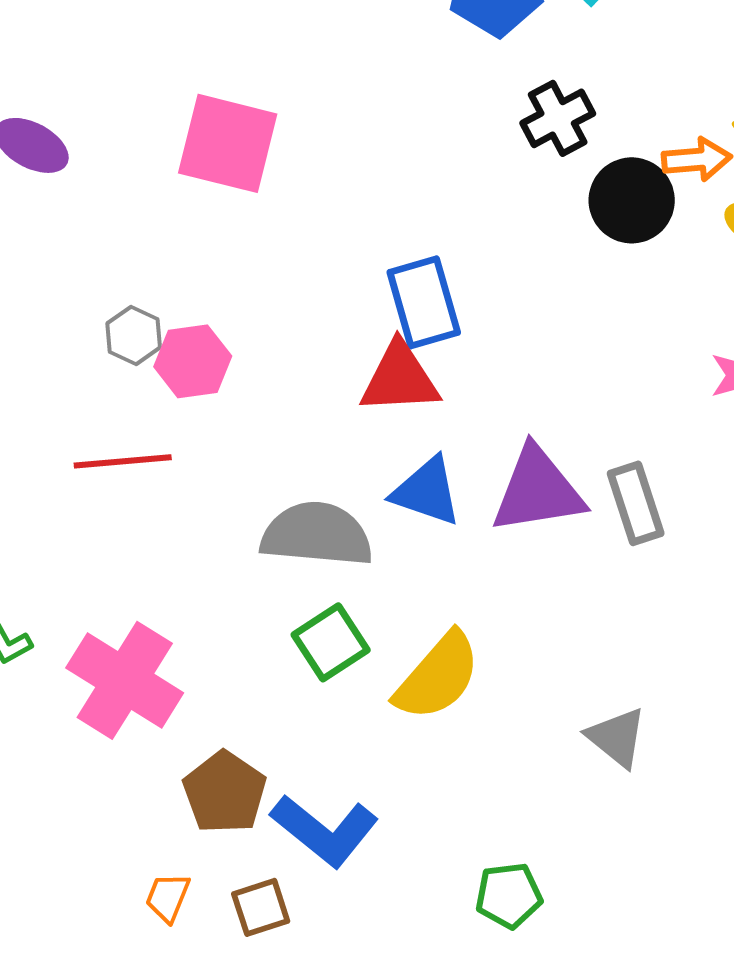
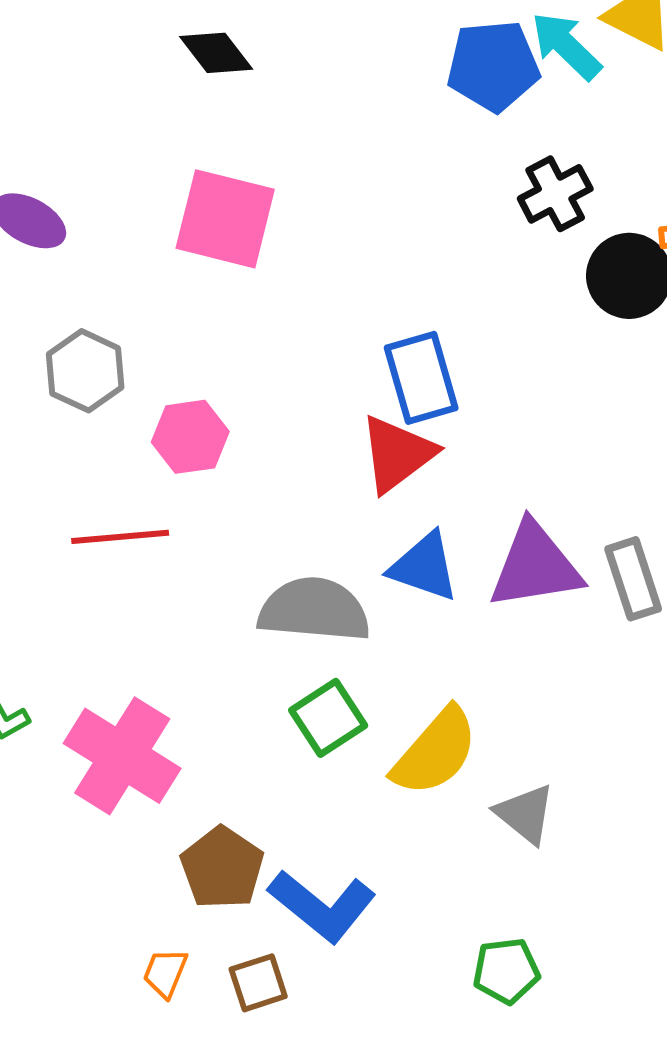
gray hexagon: (134, 335) -> (85, 371), moved, size x1.4
red triangle: (400, 378) -> (397, 454), turned -34
gray triangle: (617, 737) -> (525, 814), moved

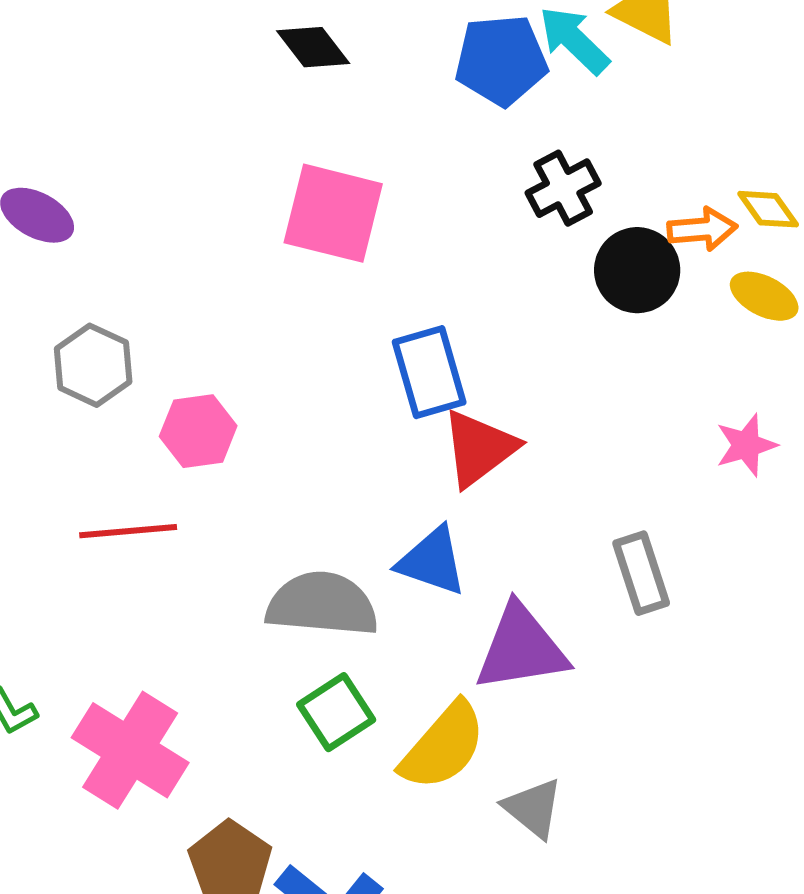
black diamond: (216, 53) -> (313, 47), moved
pink square: (225, 219) -> (333, 213), moved
red triangle: (397, 454) -> (479, 448), moved
purple triangle: (535, 566) -> (521, 648), moved

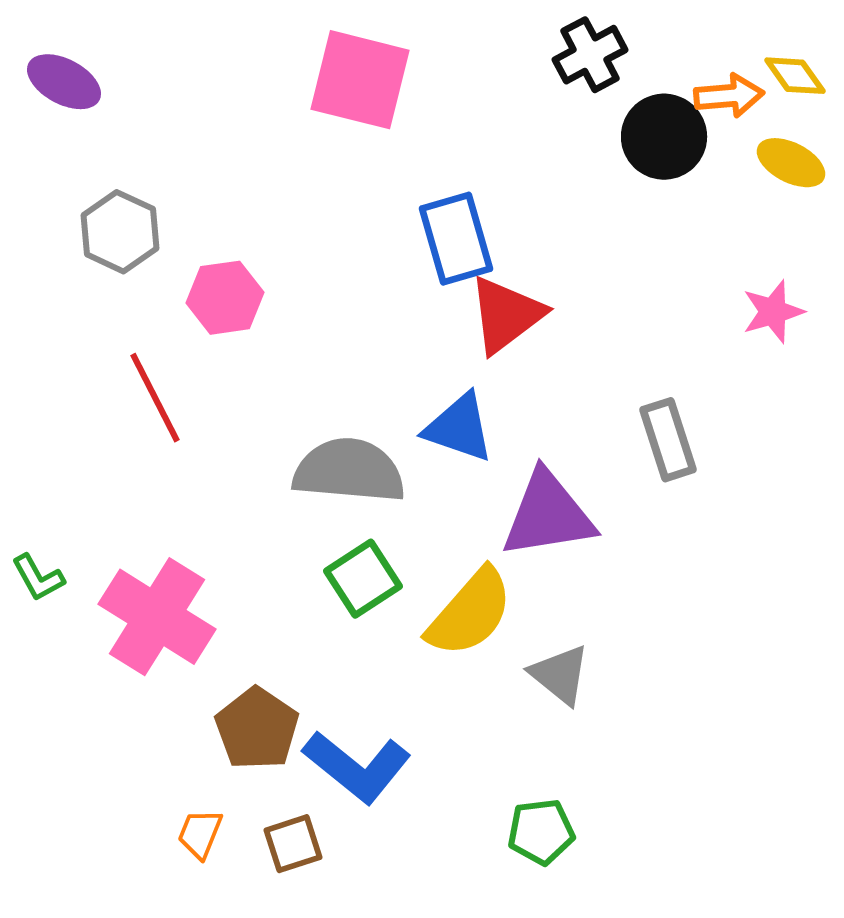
red line: (128, 531) -> (155, 398), turned 68

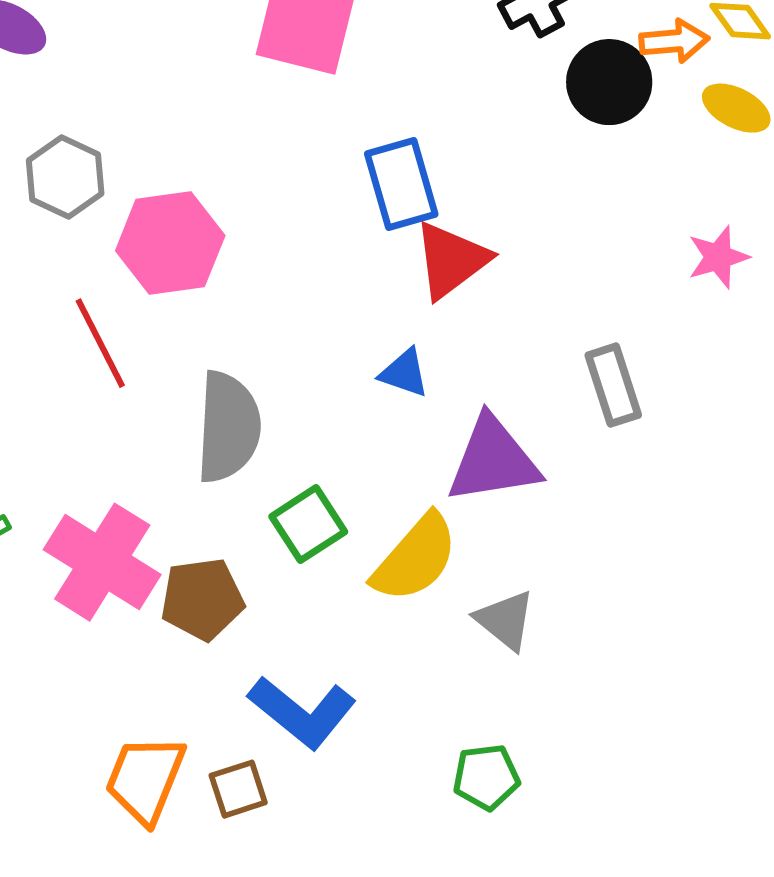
pink hexagon: (225, 298) -> (170, 243), size x1.4
blue triangle: (459, 428) -> (404, 373), size x0.7
gray semicircle: (349, 471) -> (228, 427), moved, turned 88
brown pentagon: (257, 729) -> (202, 599), moved, turned 30
orange trapezoid: (200, 834) -> (145, 779), size x1.8

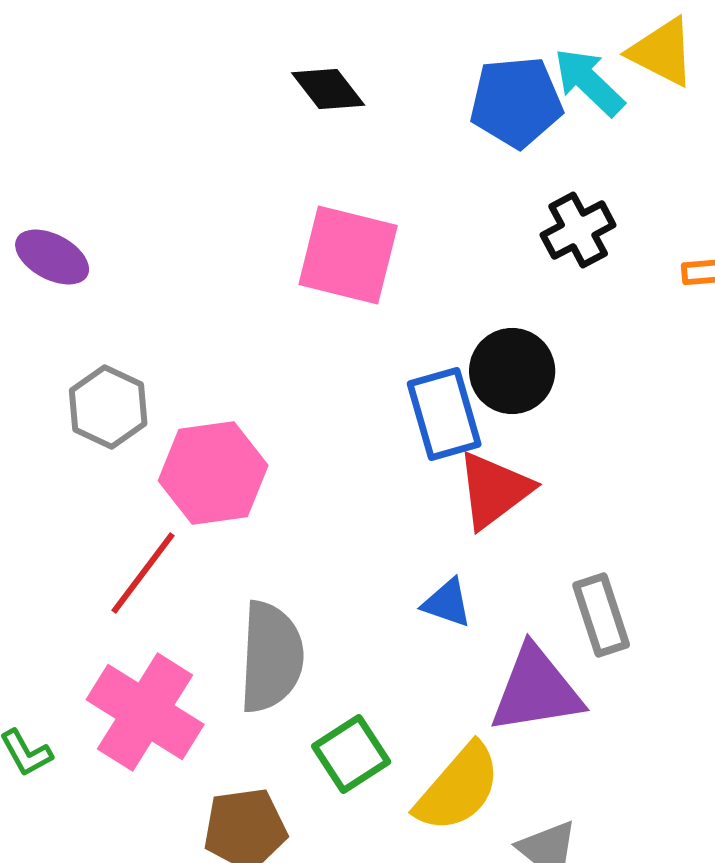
black circle: (609, 82) -> (512, 371), moved
red line: (100, 343) -> (143, 573), turned 64
gray rectangle: (613, 385) -> (601, 615), moved
pink cross: (102, 562) -> (145, 712), moved

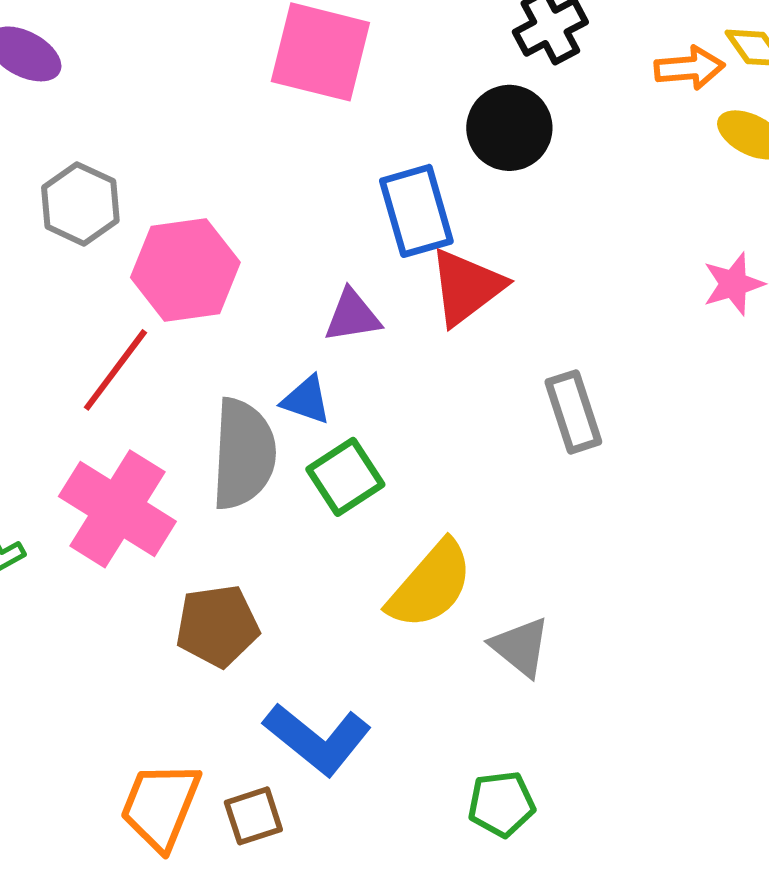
black circle: (512, 371) -> (509, 128), moved
blue triangle: (447, 603) -> (306, 400), moved
purple triangle: (536, 690) -> (352, 316), moved, size x0.6
green square: (351, 754) -> (345, 477), moved

